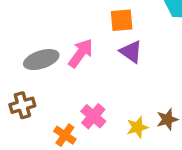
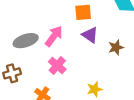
pink cross: (93, 116) -> (57, 65), moved
brown star: (167, 119) -> (116, 47), moved

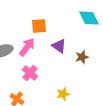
orange square: (83, 12) -> (39, 26), moved

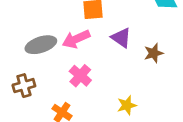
pink arrow: (27, 47) -> (76, 39), turned -150

